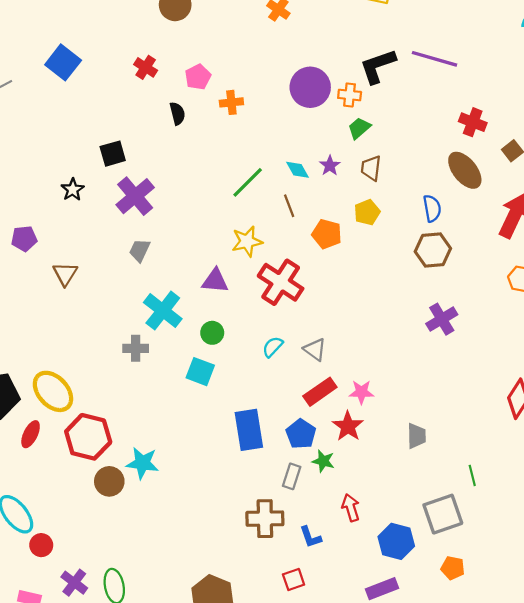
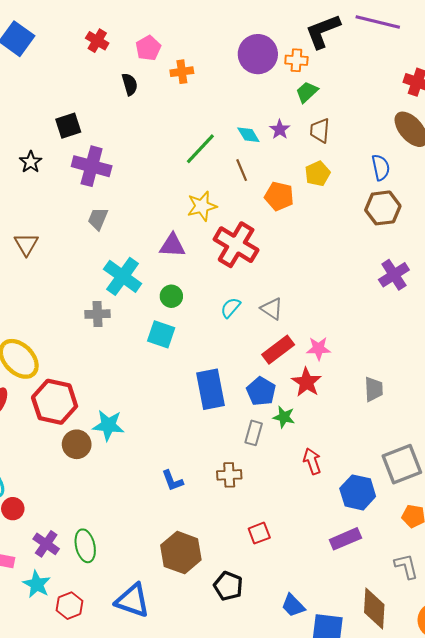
purple cross: (135, 196) -> (92, 166), turned -33
brown cross: (265, 519) -> (229, 475), size x0.7
blue L-shape: (310, 537) -> (172, 481), moved

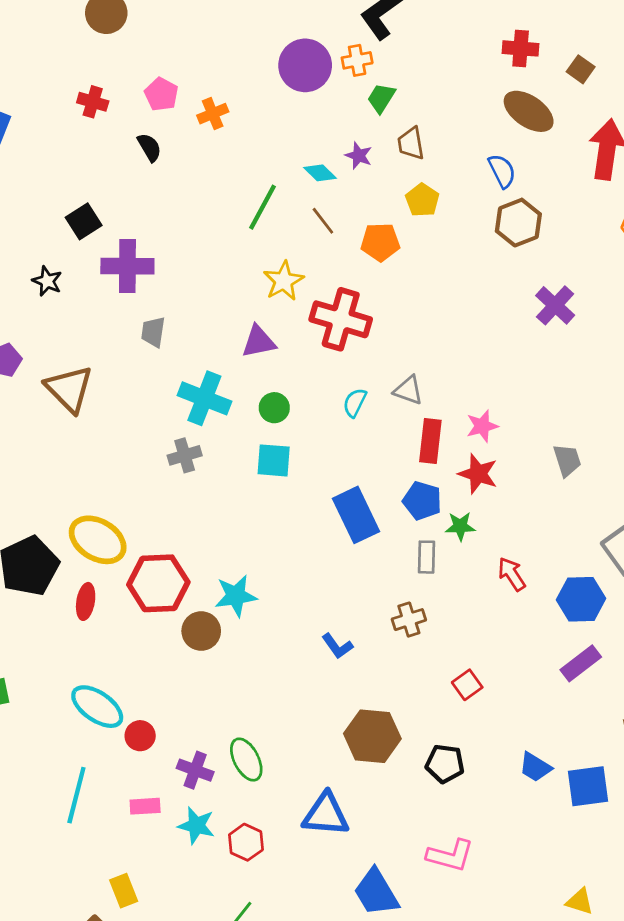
brown triangle: (26, 244) -> (69, 389), size x1.5
red rectangle: (278, 350) -> (430, 441), turned -32

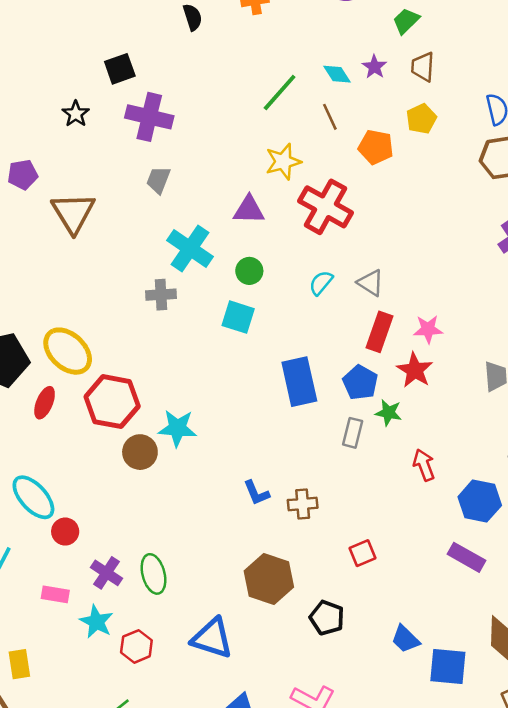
brown cross: (409, 620) -> (303, 504), moved
purple rectangle: (581, 663) -> (466, 557), turned 54

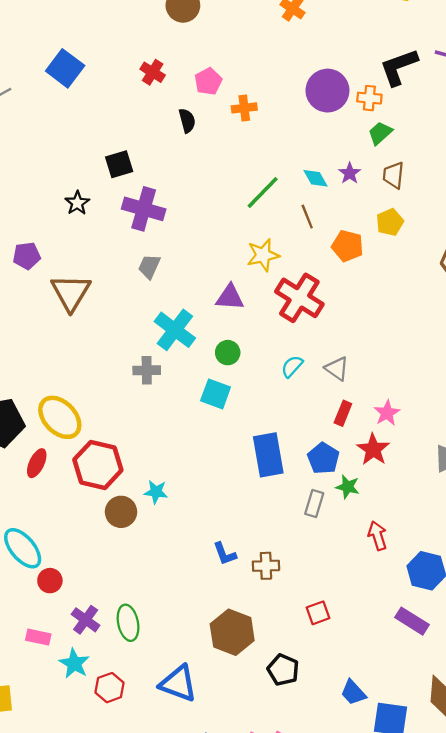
pink star: (428, 329) -> (387, 413), turned -30
red rectangle: (379, 332) -> (343, 413), size x0.7
cyan star: (177, 428) -> (156, 492), size x0.7

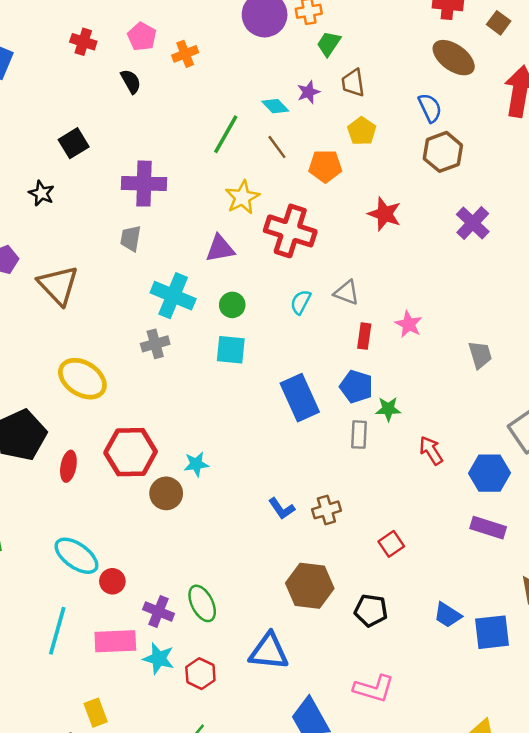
purple star: (350, 173) -> (308, 92), turned 30
purple cross: (144, 209) -> (144, 184), moved
yellow ellipse: (60, 417) -> (82, 379), moved
red star: (373, 449) -> (385, 214), moved
pink rectangle: (38, 637) -> (115, 641), size x1.6

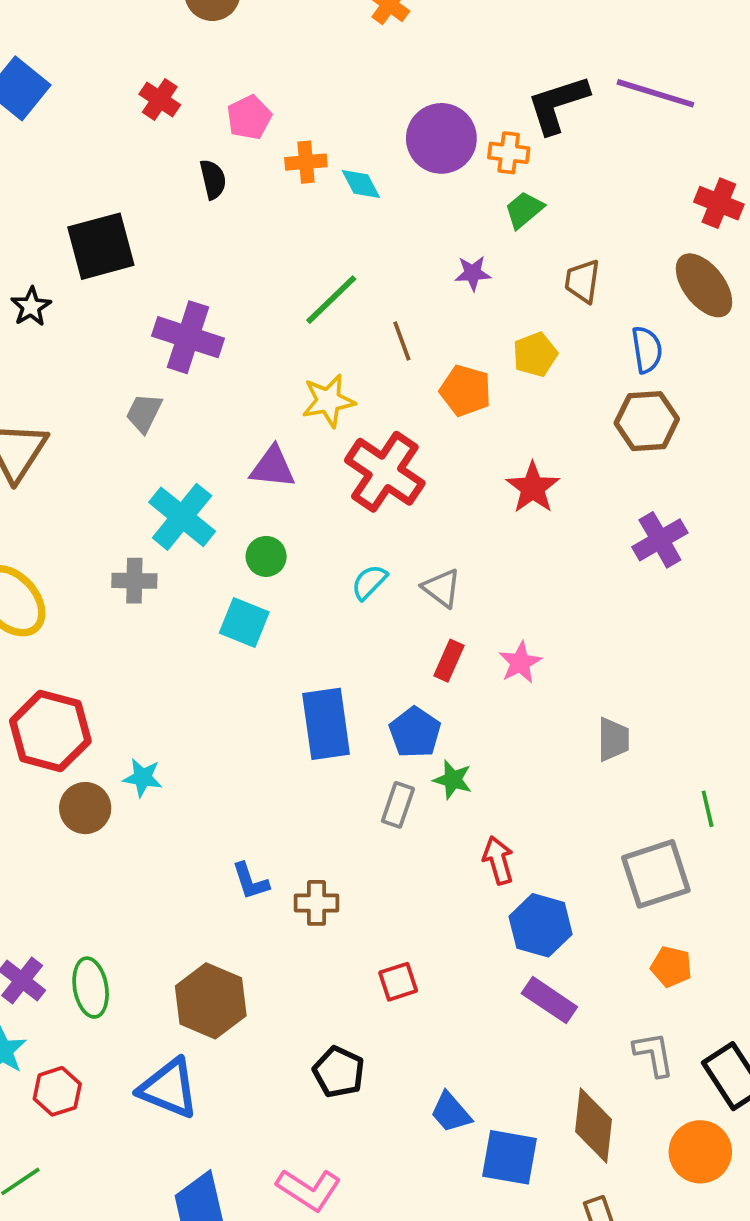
brown trapezoid: (353, 83) -> (582, 281), moved
cyan diamond: (275, 106) -> (361, 184), moved
black square: (74, 143) -> (101, 246), size x1.5
blue hexagon: (490, 473) -> (541, 925), moved
brown hexagon: (310, 586) -> (211, 1001), moved

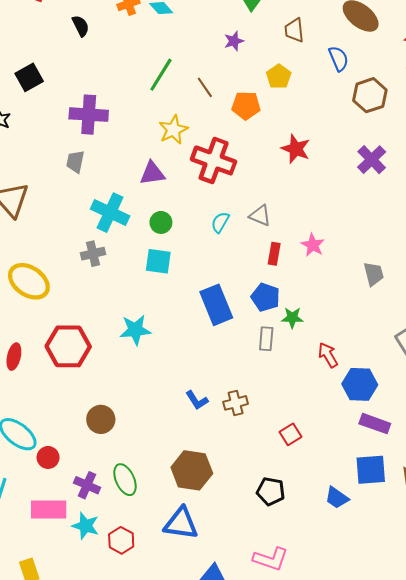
black square: (101, 246) -> (29, 77), size x0.7
brown hexagon: (647, 421) -> (370, 95), moved
cyan star: (143, 778) -> (135, 330), moved, size x1.4
brown circle: (85, 808) -> (101, 419), moved
blue square: (509, 1157) -> (371, 470), moved

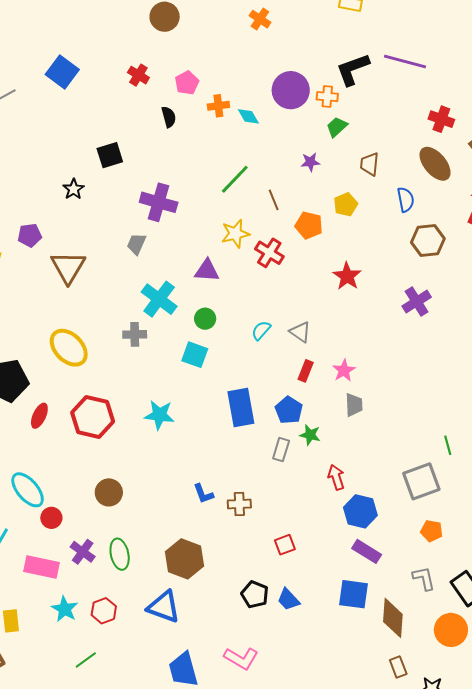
red cross: (214, 160) -> (269, 253), moved, size x0.7
gray trapezoid: (374, 274) -> (354, 405), moved
blue trapezoid: (337, 498) -> (288, 599), moved
cyan star: (86, 526) -> (65, 609), moved

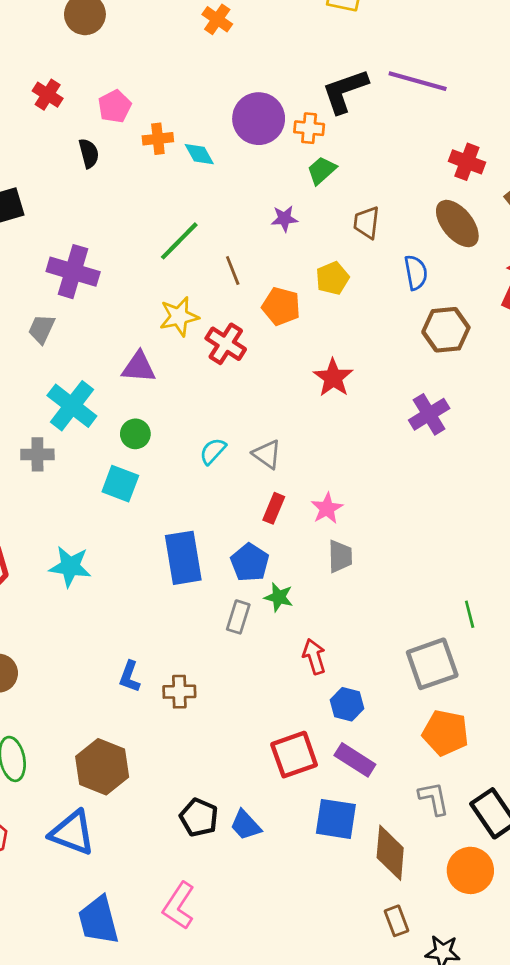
blue L-shape: (203, 494) -> (130, 677), turned 40
blue hexagon: (360, 511) -> (347, 704), size x0.7
orange pentagon: (432, 531) -> (445, 733), size x1.5
red square: (285, 545) -> (294, 755), moved, size x1.6
pink L-shape: (241, 658) -> (179, 906), turned 92

